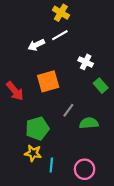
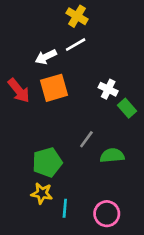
white cross: (86, 62) -> (108, 89), moved
orange square: (48, 81) -> (54, 88), moved
red arrow: (15, 91) -> (19, 91), moved

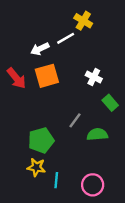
yellow cross: (77, 16) -> (83, 21), moved
green rectangle: (127, 108) -> (110, 103), moved

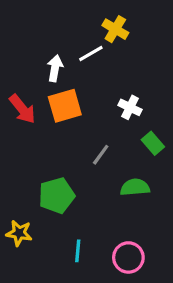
white arrow: (40, 49) -> (55, 68), turned 126
gray line: (75, 120) -> (101, 155), moved
yellow star: (36, 167) -> (19, 233), moved

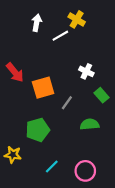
white arrow: (55, 68) -> (37, 23), moved
orange square: (65, 106) -> (43, 88), moved
cyan line: (78, 251) -> (52, 167), turned 40

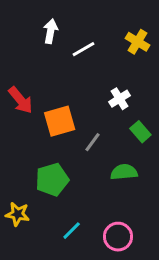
yellow cross: (77, 19) -> (137, 42), moved
white cross: (86, 71) -> (119, 99), turned 32

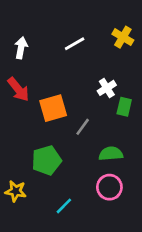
white arrow: (51, 31) -> (21, 48), moved
green rectangle: (140, 132) -> (124, 107), moved, turned 54
pink circle: (118, 237) -> (109, 187), moved

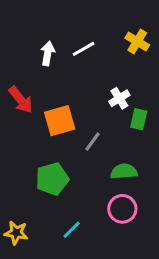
white arrow: (21, 48) -> (48, 53), moved
yellow star: (16, 191) -> (16, 233), moved

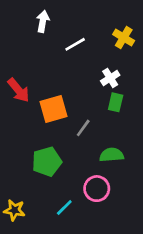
white arrow: (48, 53) -> (43, 21), moved
white cross: (119, 98) -> (110, 78), moved
green rectangle: (139, 119) -> (116, 102), moved
pink circle: (122, 209) -> (97, 189), moved

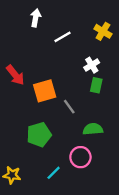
gray line: (83, 128) -> (69, 107), turned -72

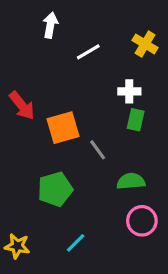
white cross: (92, 65) -> (129, 91), turned 32
pink circle: (80, 157) -> (142, 221), moved

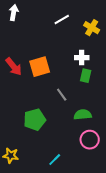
white arrow: (50, 25) -> (14, 13), moved
white line: (88, 52) -> (62, 20), moved
orange square: (63, 128) -> (40, 67), moved
cyan line: (76, 243) -> (55, 160), moved

